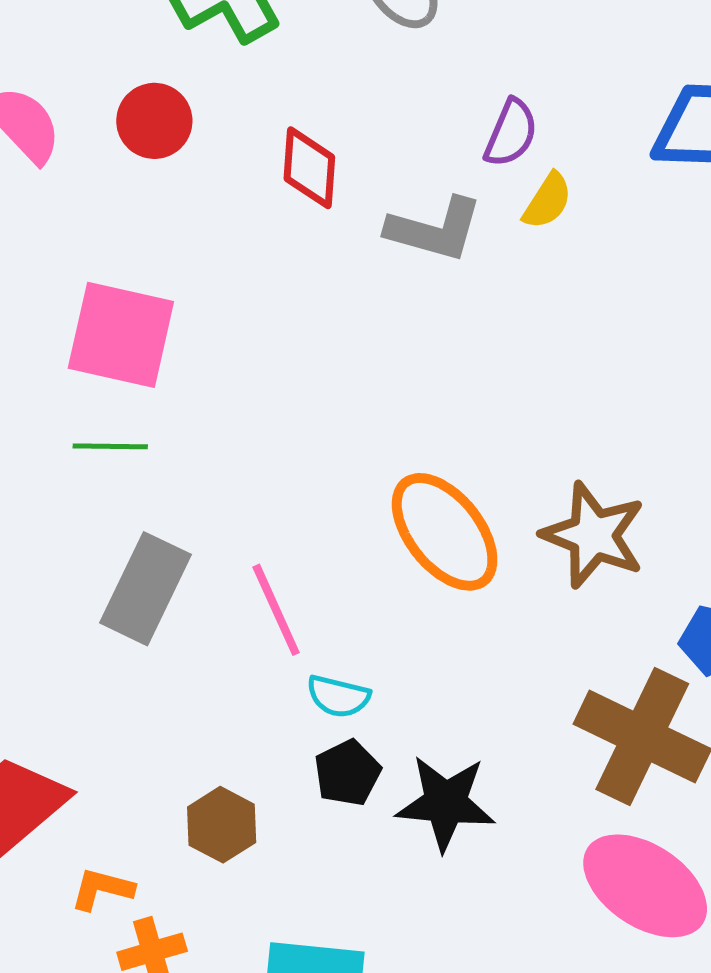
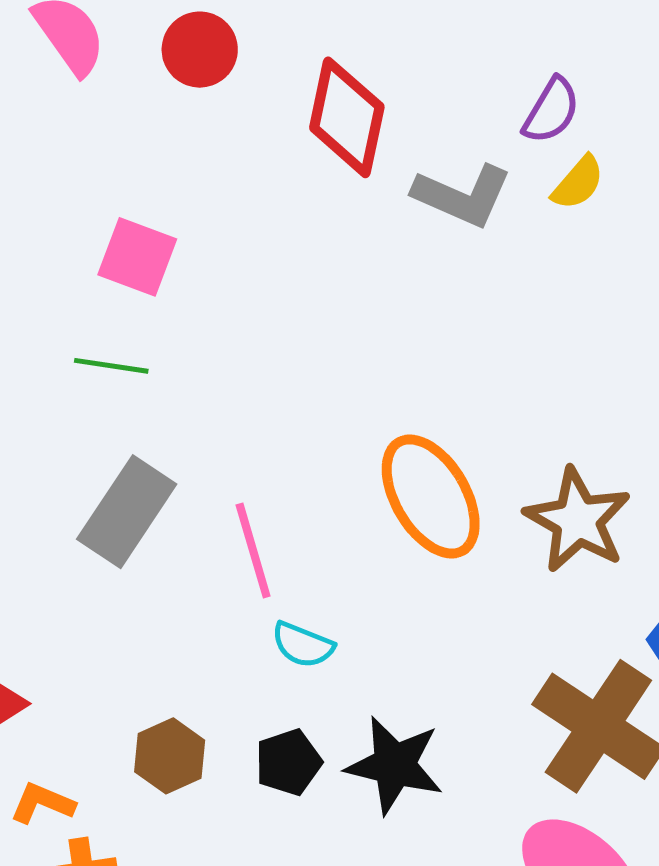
red diamond: (309, 168) -> (347, 117), size x1.4
pink square: (121, 335) -> (137, 257), size x0.7
black pentagon: (347, 773) -> (288, 762), moved

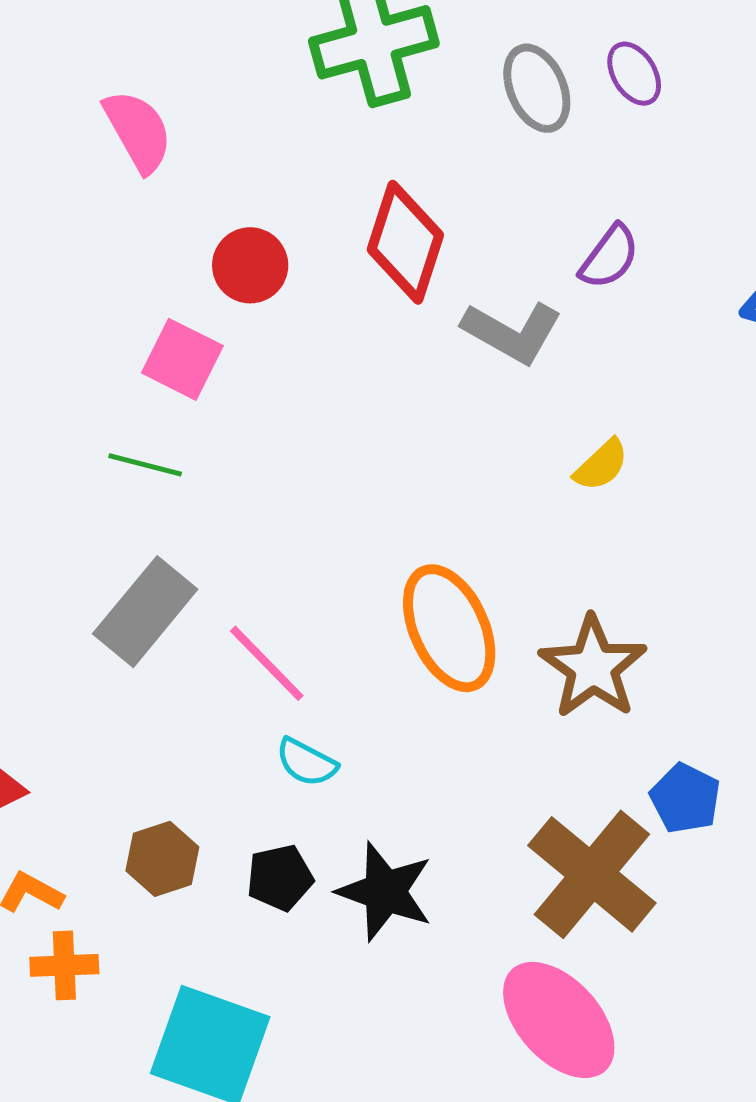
red circle: (200, 50) -> (250, 265), moved
yellow semicircle: (578, 183) -> (601, 465), moved
pink line: (253, 550) -> (267, 663), turned -34

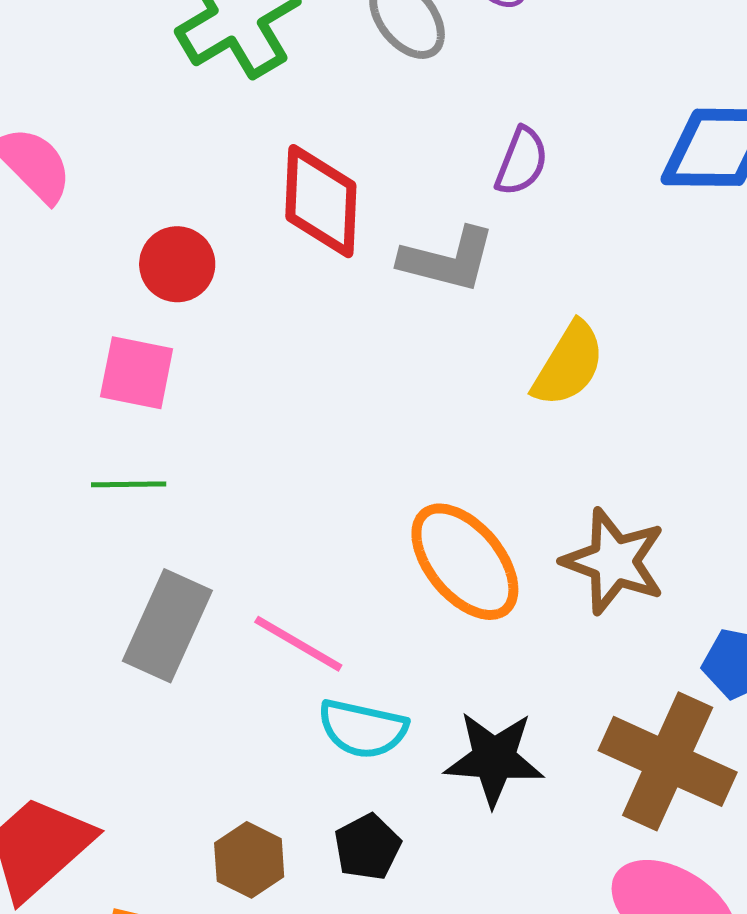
yellow semicircle: (601, 465) -> (569, 364), size x1.5
cyan semicircle: (306, 762) -> (363, 729), size x1.4
black star: (385, 892) -> (494, 759), moved

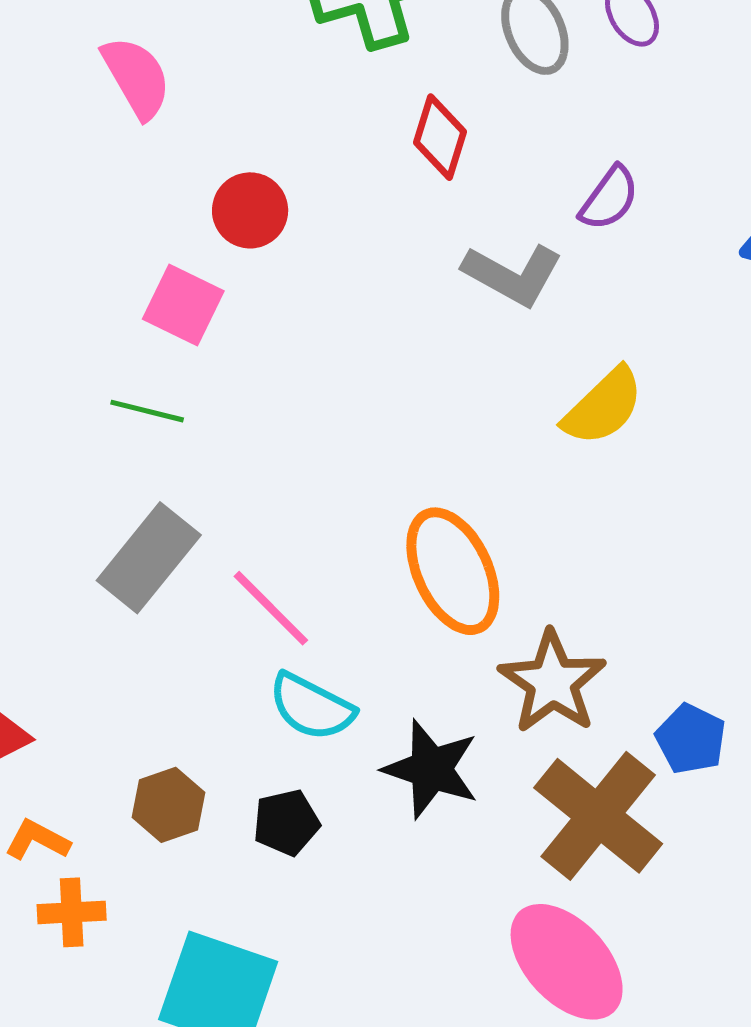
red diamond: (321, 201) -> (440, 137), moved, size x0.7
brown star: (614, 561) -> (552, 682), moved

